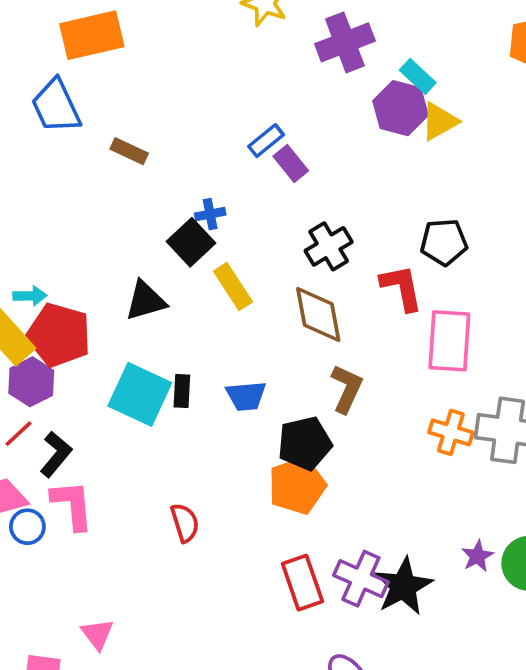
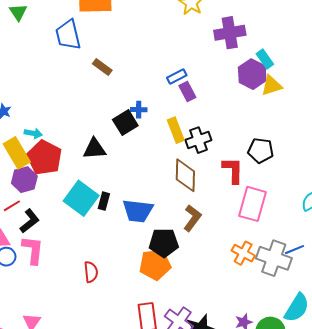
yellow rectangle: (233, 287) -> (176, 130), moved
blue trapezoid: (246, 396) -> (138, 211), size x1.4

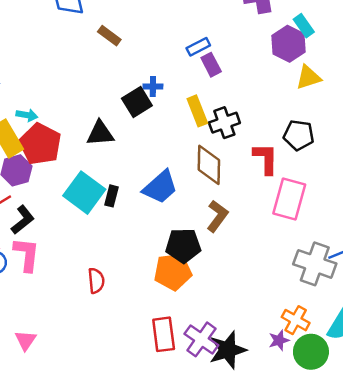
yellow triangle: (272, 85) -> (308, 77), moved
blue trapezoid: (138, 211) -> (160, 187), moved, turned -48
orange cross: (243, 253) -> (296, 320), moved

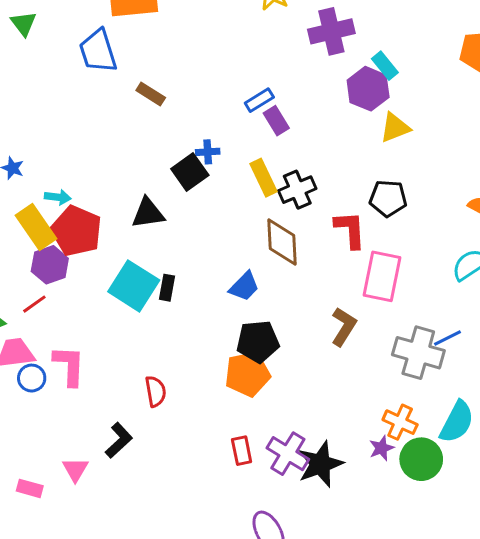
blue trapezoid: (160, 187) -> (244, 286), moved, size x0.7
brown L-shape: (217, 216) -> (344, 327), moved
black L-shape: (23, 220) -> (119, 440), moved
red rectangle: (164, 334) -> (242, 451), size x0.7

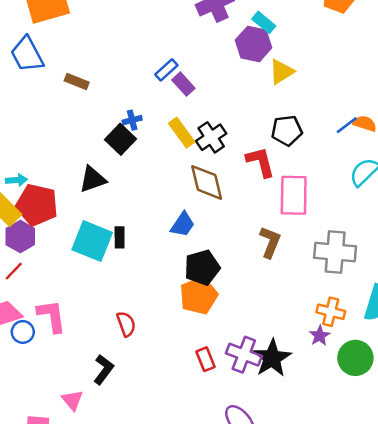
blue line: (447, 338) -> (347, 125), moved
green circle: (421, 459) -> (355, 358), moved

